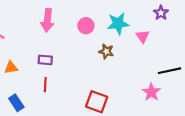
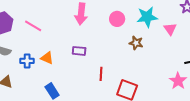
orange triangle: (11, 67) -> (47, 58), turned 32
red line: (45, 85) -> (101, 74), moved

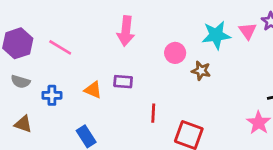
pink circle: (117, 19) -> (175, 53), moved
pink triangle: (170, 29) -> (248, 31), moved
orange triangle: (47, 58) -> (93, 90), moved

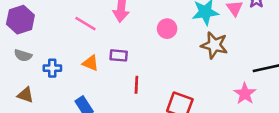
pink line: (60, 47) -> (85, 24), moved
brown star: (201, 71) -> (214, 45), moved, size x1.5
red line: (153, 113) -> (136, 85), moved

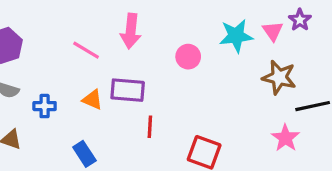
brown star: (214, 45) -> (279, 77), moved
purple rectangle: (119, 55) -> (128, 90), size x1.5

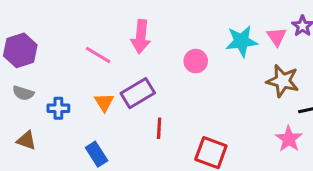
purple rectangle: (128, 90) -> (138, 93), turned -36
orange triangle: (92, 100) -> (104, 102), turned 35

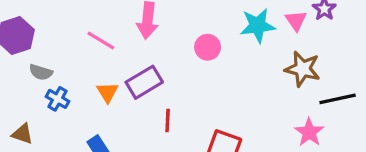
gray semicircle: (23, 93) -> (41, 72), moved
blue cross: (58, 108) -> (58, 99), turned 30

